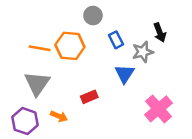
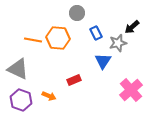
black arrow: (160, 32) -> (132, 27), turned 70
gray triangle: (37, 83) -> (18, 69), moved, turned -40

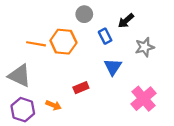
black arrow: (132, 27) -> (126, 21), moved
gray star: (118, 43) -> (145, 47), moved

